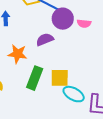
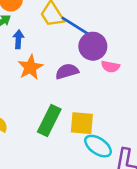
pink semicircle: (84, 23) -> (110, 67), moved
orange star: (17, 54) -> (30, 67), moved, turned 30

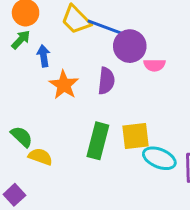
purple semicircle: (67, 71) -> (106, 81), turned 125

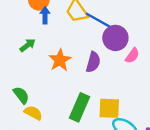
green arrow: (21, 40) -> (28, 45), moved
blue arrow: (44, 56) -> (45, 15), moved
pink semicircle: (155, 65) -> (132, 56), turned -63

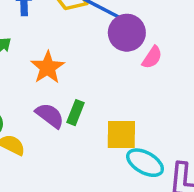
purple semicircle: (93, 62) -> (50, 116), moved, turned -66
green rectangle: (80, 107) -> (76, 113), moved, size x0.6

